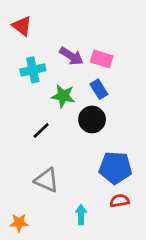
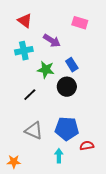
red triangle: (22, 26) -> (25, 21), moved
pink rectangle: (102, 59) -> (80, 23), moved
blue pentagon: (115, 168) -> (67, 129), moved

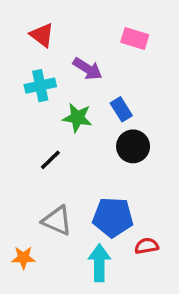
black circle: (67, 87) -> (133, 146), moved
cyan arrow: (59, 156) -> (99, 263), size x1.5
orange star: (14, 162) -> (23, 258), moved

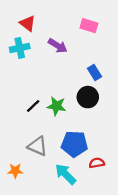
cyan cross: (40, 86) -> (20, 48), moved
blue rectangle: (121, 109) -> (94, 73), moved
green star: (77, 118) -> (57, 106), moved
cyan arrow: (99, 263) -> (65, 174), turned -45

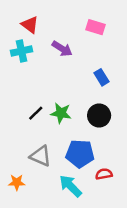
black circle: (88, 97) -> (99, 115), moved

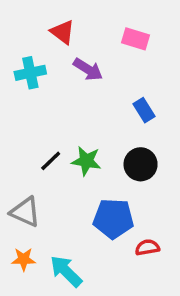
red triangle: (30, 25) -> (63, 32), moved
gray triangle: (41, 156) -> (25, 212), moved
cyan arrow: (70, 186) -> (66, 271), moved

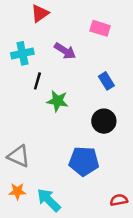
red triangle: (63, 32) -> (40, 13), moved, turned 48
black line: (51, 161) -> (37, 81), moved, turned -30
green star: (86, 161) -> (57, 101), moved
red semicircle: (147, 247) -> (119, 200), moved

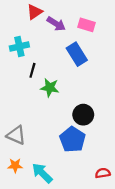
purple arrow: (65, 51) -> (56, 24), moved
blue rectangle: (106, 81) -> (77, 54), moved, size x1.5
black circle: (104, 121) -> (83, 115), moved
blue pentagon: (84, 161) -> (72, 140), turned 30

